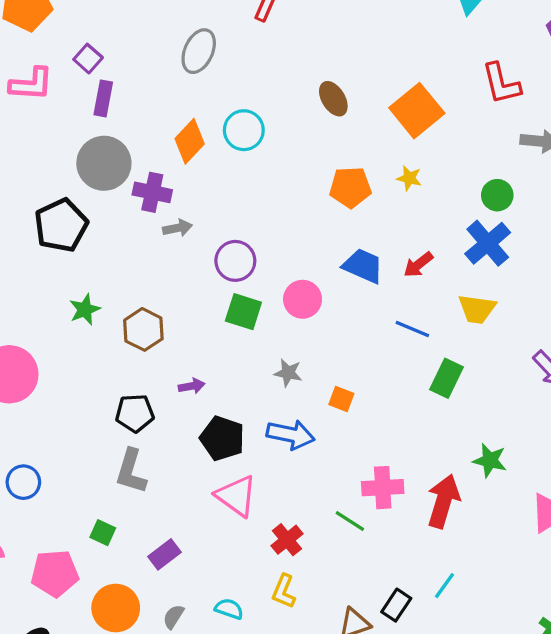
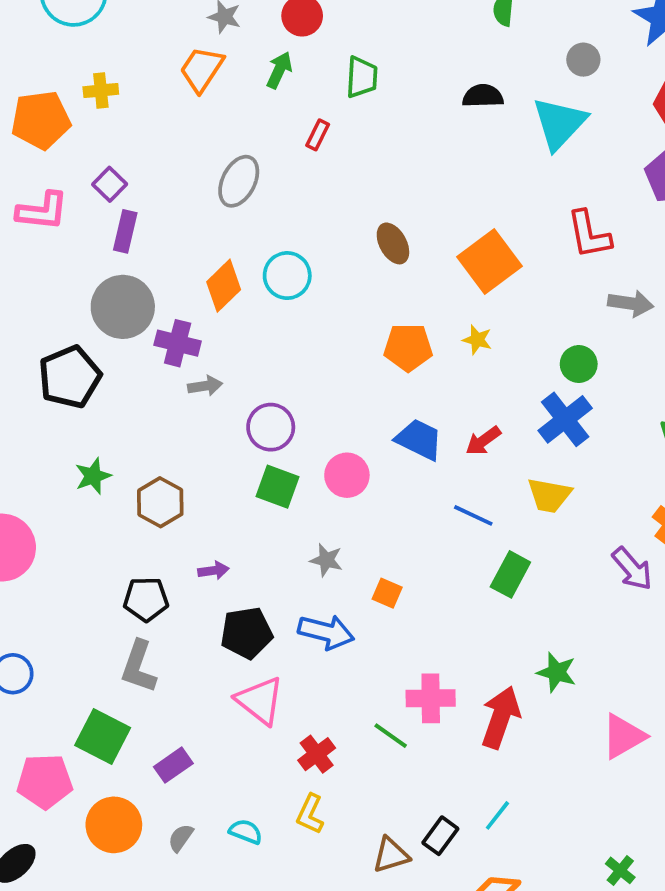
black pentagon: (222, 438) -> (246, 633), turned -30
green square: (103, 533) -> (103, 737), size x1.8

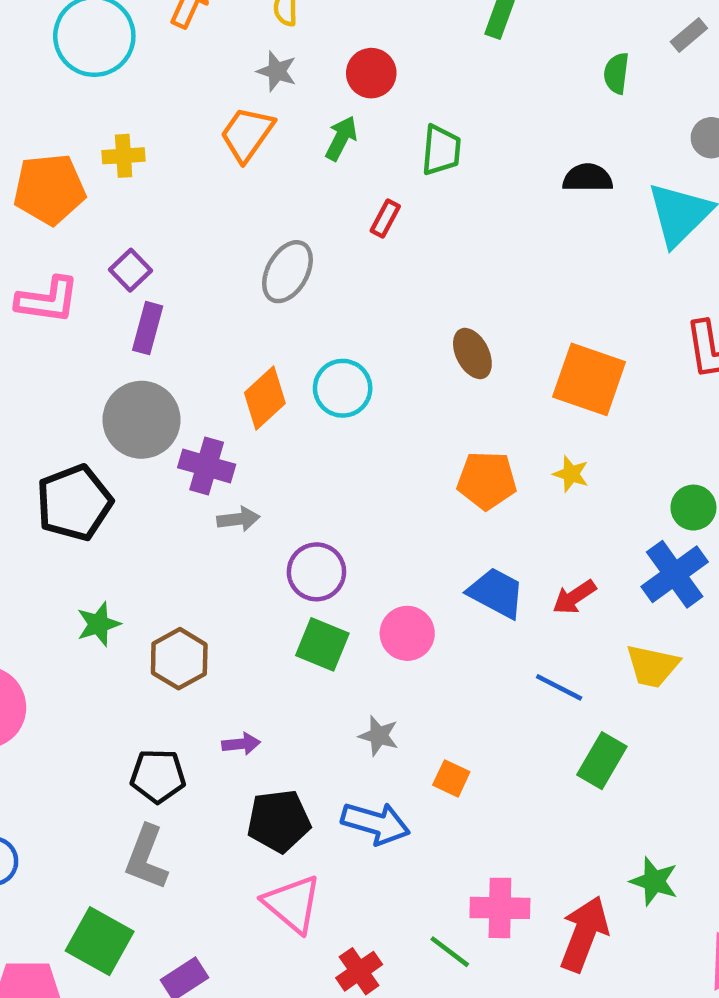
orange square: (489, 262) -> (589, 379), turned -36

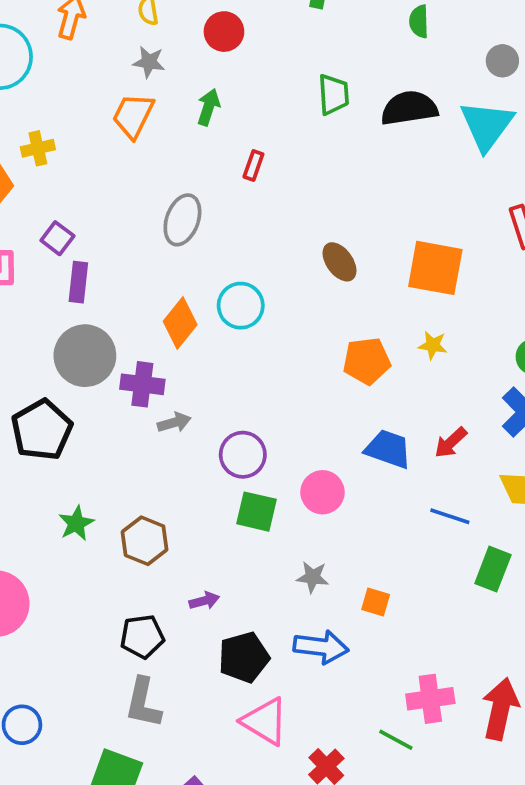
red circle: (371, 73) -> (224, 32), moved
green trapezoid: (441, 150) -> (333, 94), moved
black semicircle: (588, 178) -> (409, 108), size x1.4

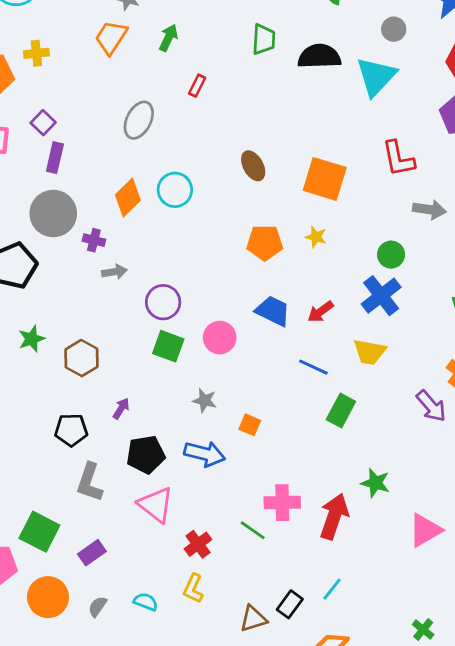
purple cross: (142, 384) -> (94, 240), size x0.7
purple arrow: (204, 601) -> (121, 409), turned -50
gray L-shape: (143, 703) -> (89, 482), moved

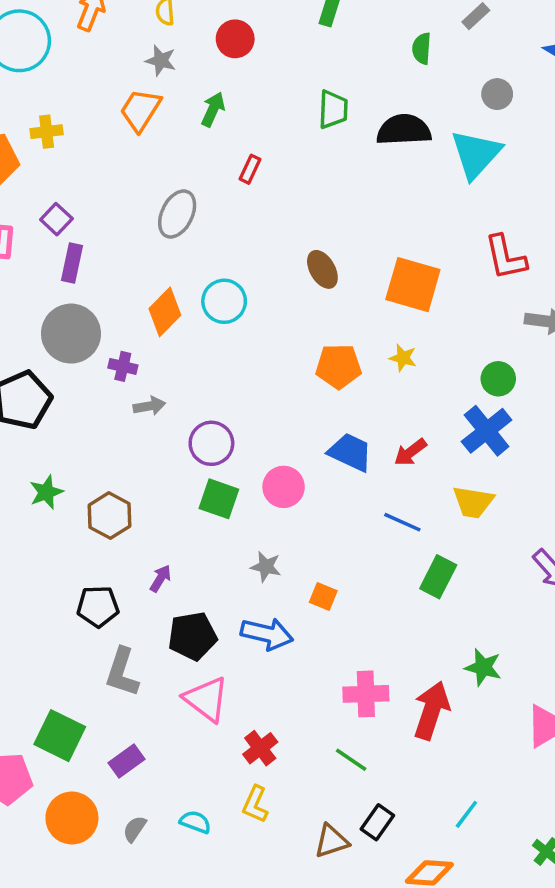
green line: (253, 530) -> (351, 760), moved
cyan line: (332, 589) -> (466, 814), moved

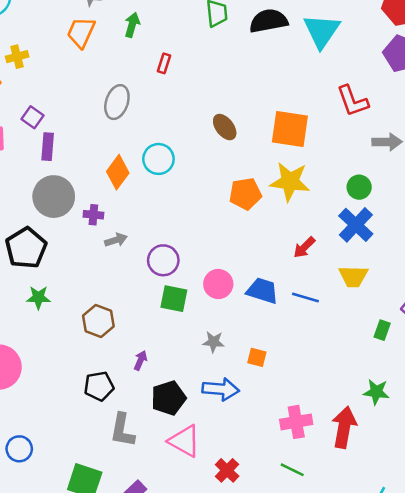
yellow star: (403, 358) -> (290, 182), size x2.0
blue trapezoid: (350, 452) -> (262, 291), moved
green star: (46, 492) -> (38, 298), moved, turned 30
green rectangle: (438, 577) -> (382, 330), moved, size x0.7

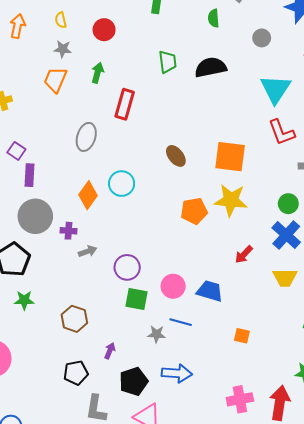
cyan triangle: (322, 31) -> (275, 89), moved
red rectangle: (164, 63) -> (125, 104), size x1.8
blue line: (305, 297) -> (181, 322), moved
gray star: (213, 342) -> (157, 334), moved
orange square: (257, 357) -> (242, 336), moved

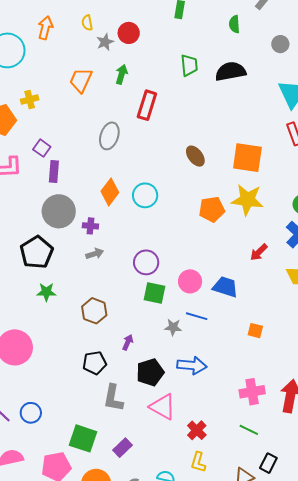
gray star: (63, 49) -> (105, 42), moved, turned -30
cyan circle: (122, 184) -> (145, 195), moved
gray arrow: (88, 251) -> (95, 254), moved

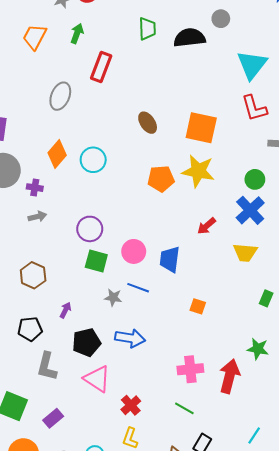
gray circle: (280, 44) -> (221, 19), moved
blue trapezoid: (225, 287) -> (170, 259), turned -104

